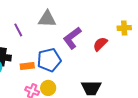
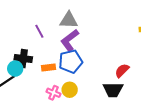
purple L-shape: (72, 38) -> (70, 40), moved
red semicircle: (100, 44) -> (122, 71), moved

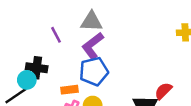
orange rectangle: (48, 68) -> (69, 90), moved
red semicircle: (122, 71) -> (163, 91), moved

